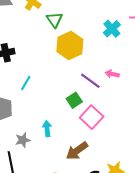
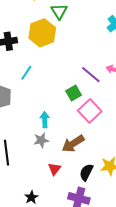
yellow hexagon: (70, 45) -> (42, 33), moved
gray star: (23, 140) -> (41, 140), moved

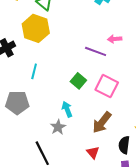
green square: (74, 93) -> (78, 81), moved
gray star: (41, 140) -> (58, 127), moved

